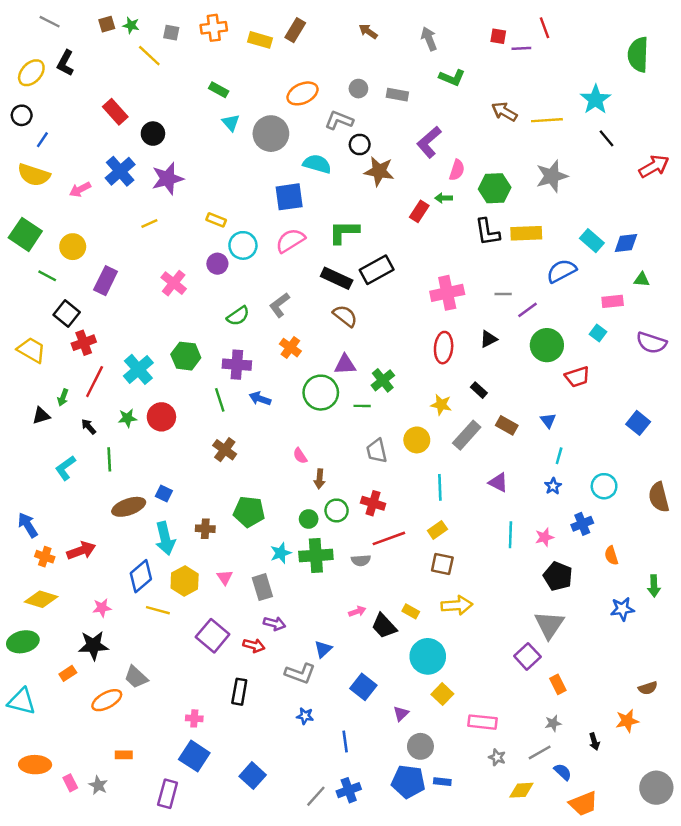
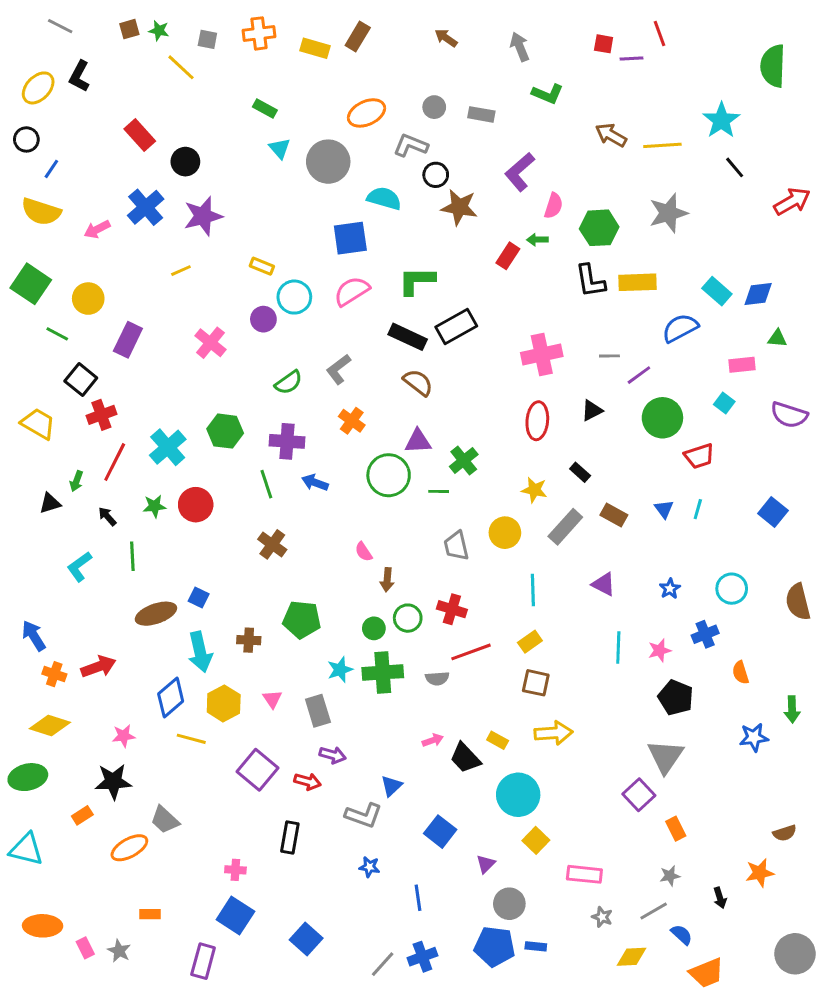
cyan line: (559, 456) -> (698, 509), moved

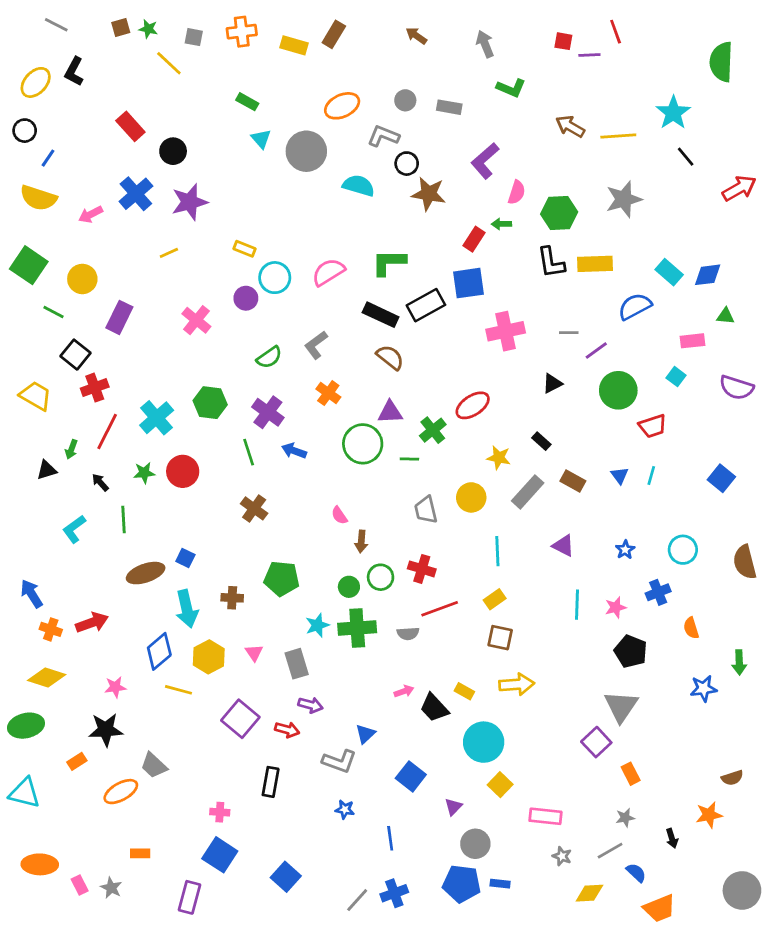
blue square: (350, 238) -> (468, 283), moved
red ellipse: (537, 421) -> (473, 405), moved, turned 52
purple cross: (287, 441) -> (268, 412), turned 32

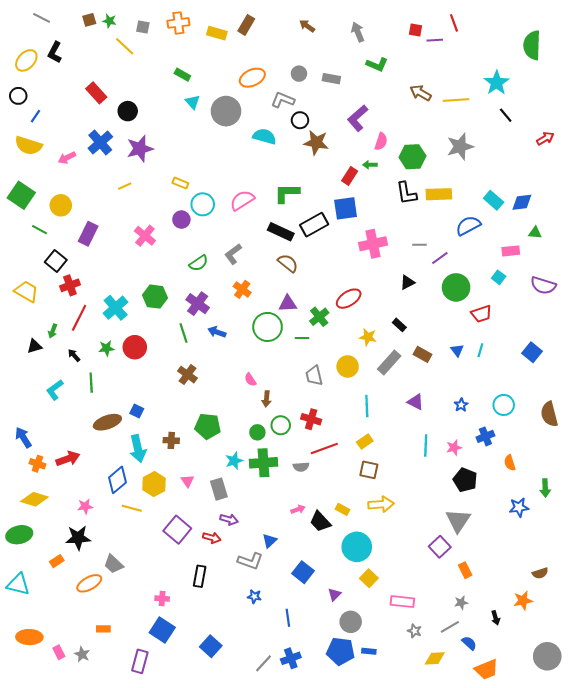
red arrow: (739, 188) -> (545, 138), size x0.7

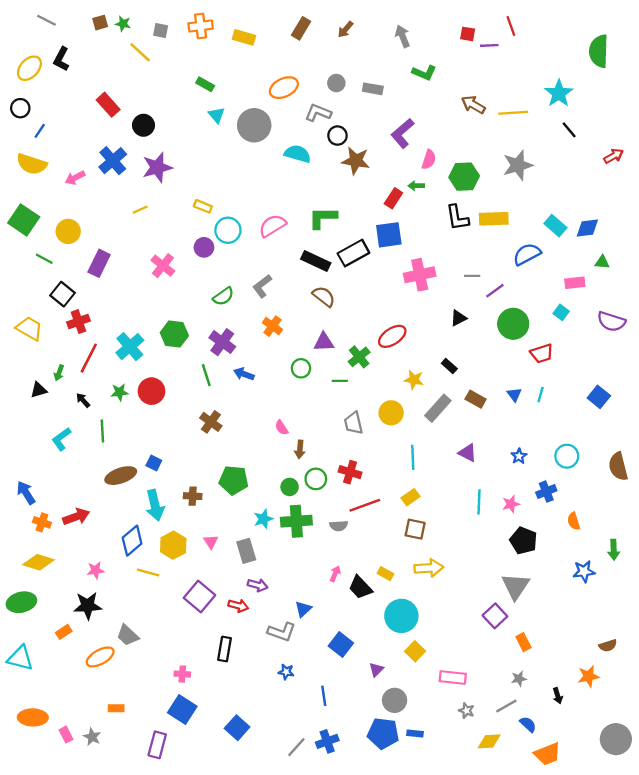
brown rectangle: (246, 25) -> (301, 28), moved
brown arrow: (307, 26) -> (345, 29), turned -84
green circle: (268, 327) -> (301, 368), size x0.6
pink arrow: (298, 509) -> (335, 574), turned -48

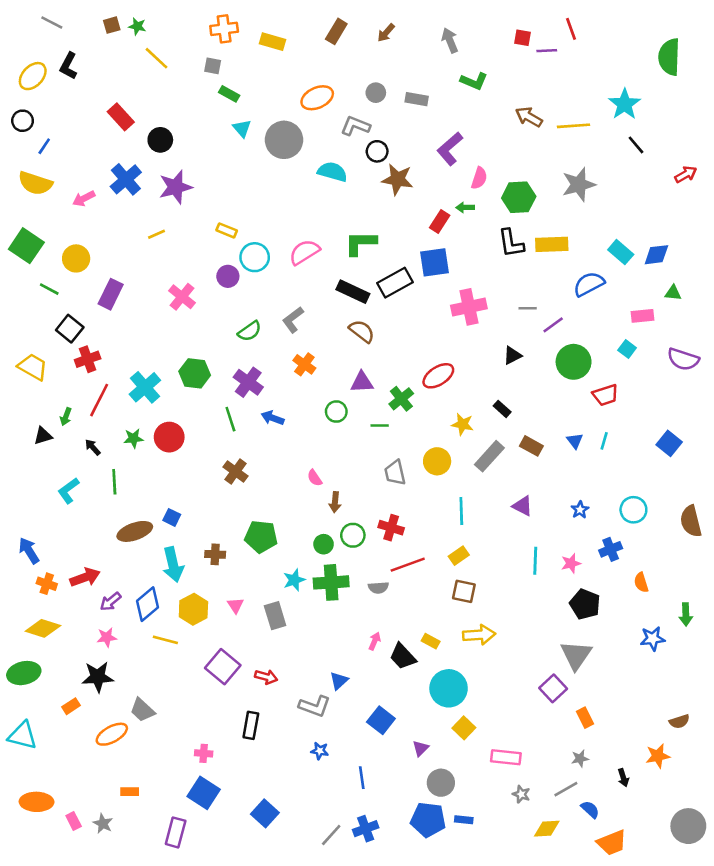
gray square: (161, 31) -> (213, 66), moved
purple arrow: (258, 585) -> (111, 602), moved, turned 126

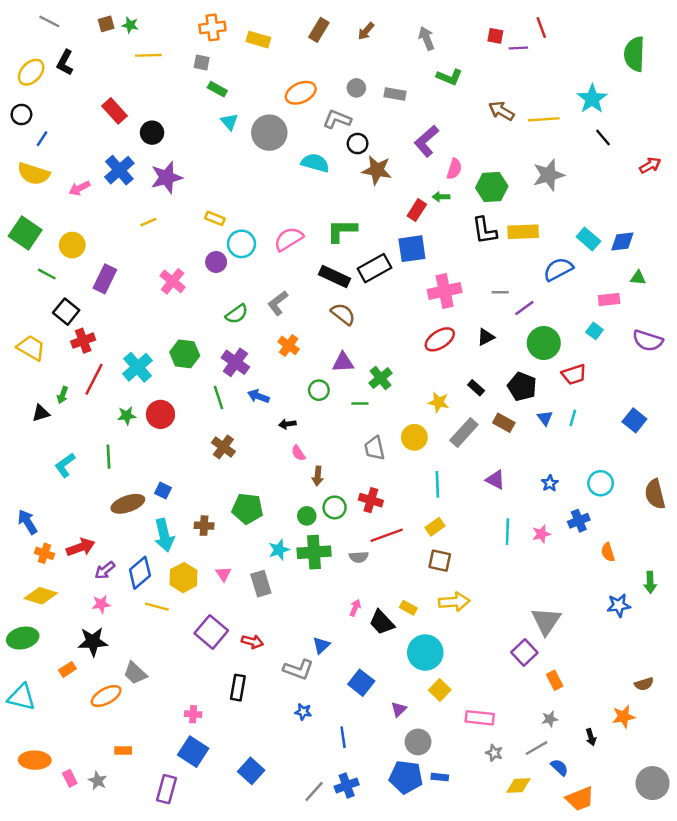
yellow line: (156, 58) -> (148, 55), turned -45
red ellipse: (438, 376) -> (440, 339), moved
black arrow: (93, 447) -> (287, 424), moved, turned -56
black pentagon: (585, 604) -> (522, 387), moved

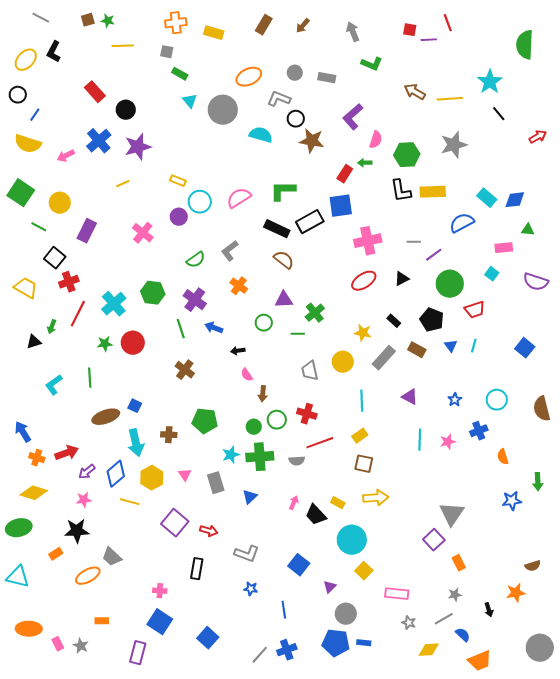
blue triangle: (321, 645) -> (250, 497), moved

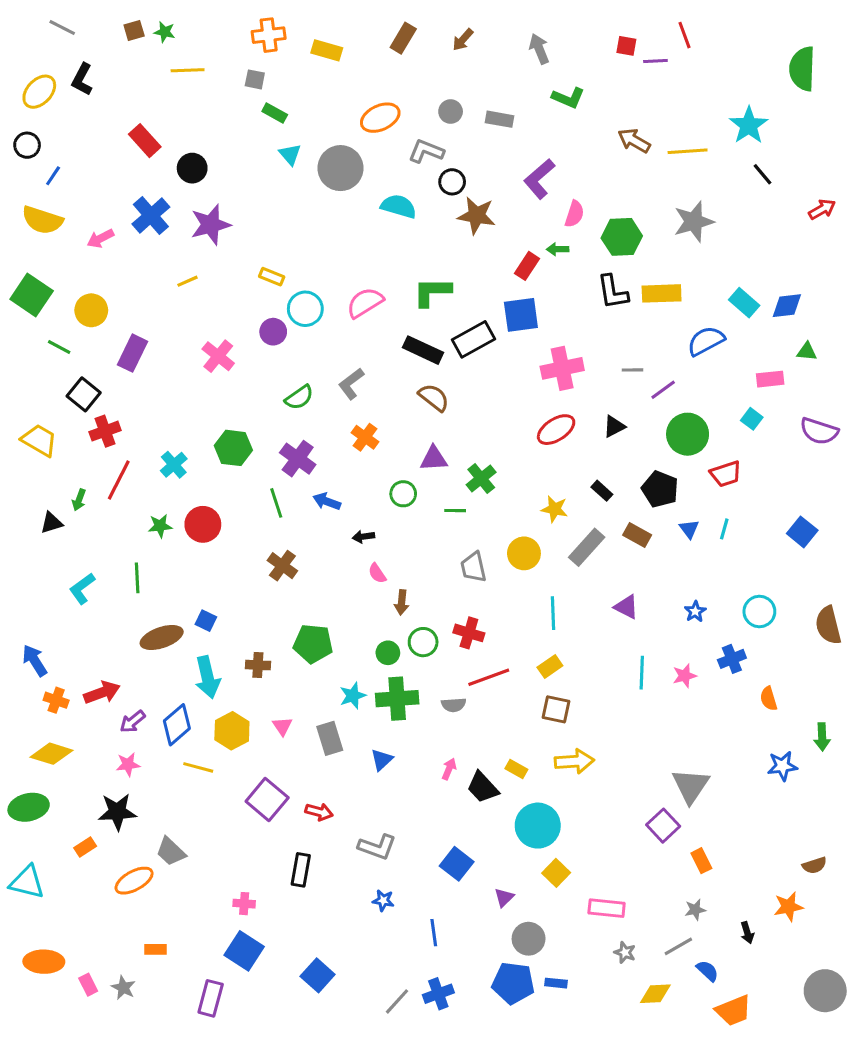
cyan cross: (114, 304) -> (174, 465), size x0.7

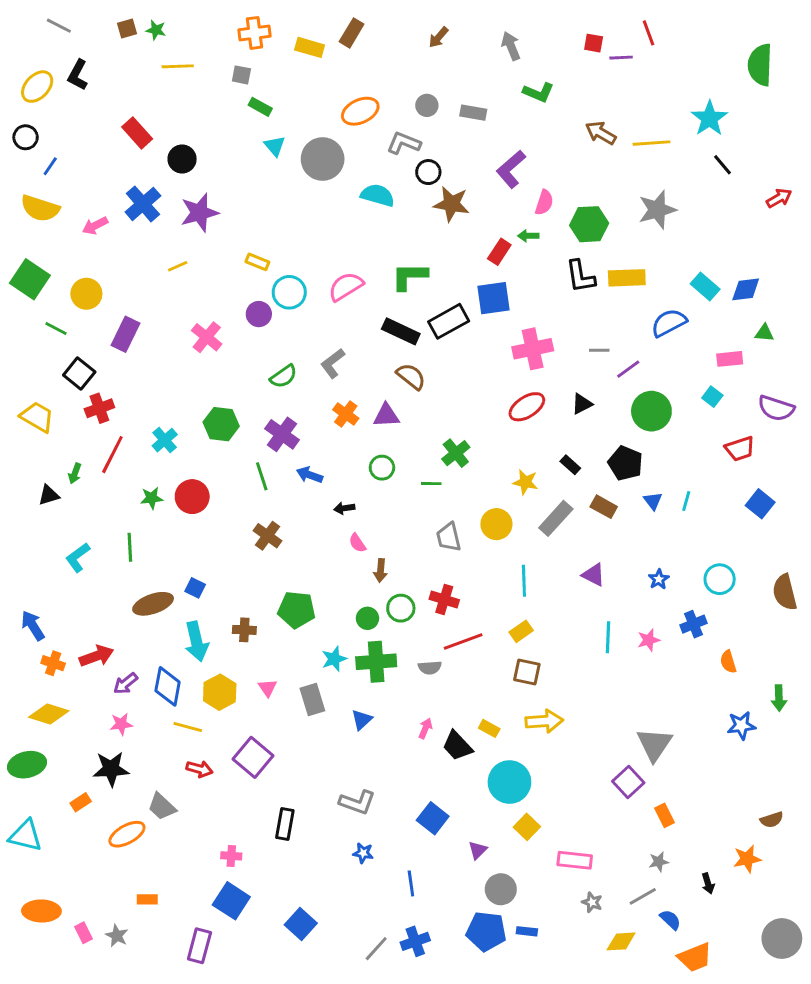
brown rectangle: (403, 38) -> (352, 33), moved
purple triangle: (434, 459) -> (386, 415), moved
red trapezoid: (726, 474) -> (740, 449), moved
blue diamond: (177, 725) -> (168, 686), turned -39
red arrow: (319, 812) -> (199, 769), moved

